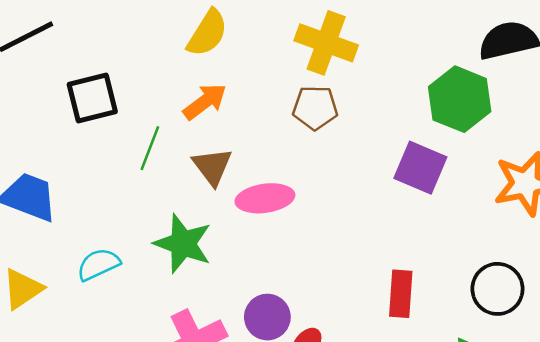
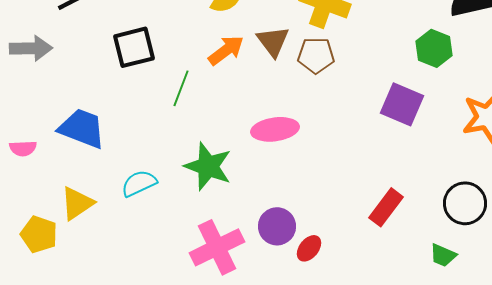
green hexagon: (460, 99) -> (434, 48), size x0.7
brown triangle: (212, 166) -> (273, 41), moved
red rectangle: (401, 294) -> (386, 207), turned 33

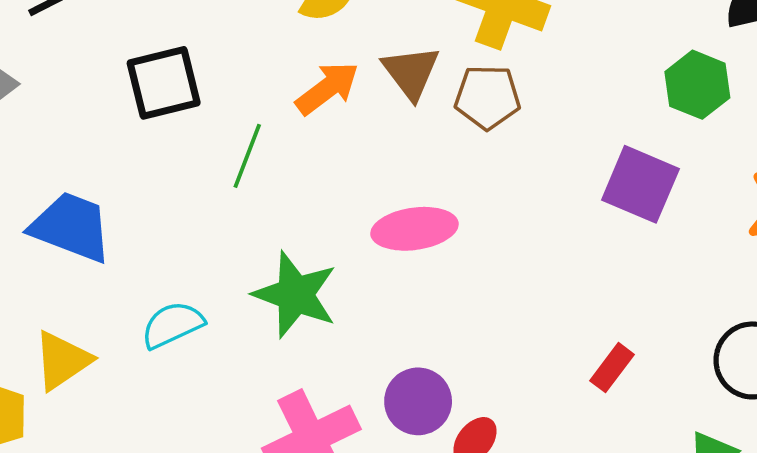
red rectangle: (386, 207) -> (612, 368), size x0.7

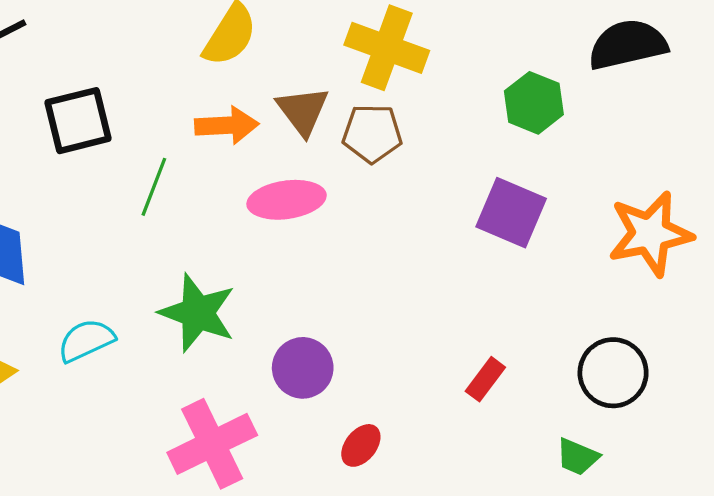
green hexagon: (697, 85) -> (534, 103), moved
orange arrow: (327, 88) -> (227, 125), turned 34
pink ellipse: (414, 229) -> (287, 200), moved
purple circle: (418, 401) -> (303, 368), moved

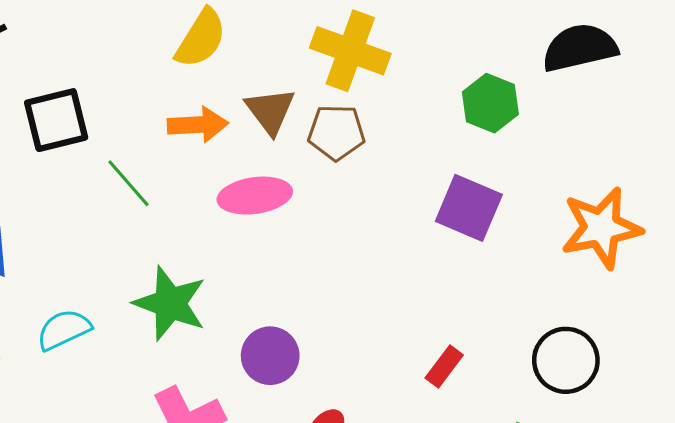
green line: (154, 187) -> (128, 183), turned -62

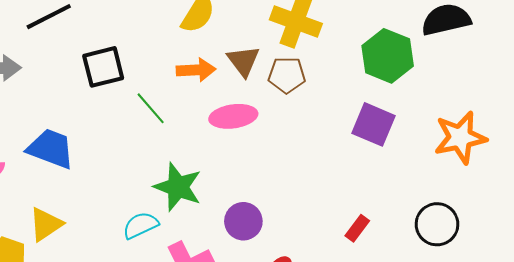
green hexagon: (490, 103) -> (388, 56), size x1.4
cyan semicircle: (64, 330) -> (141, 225), moved

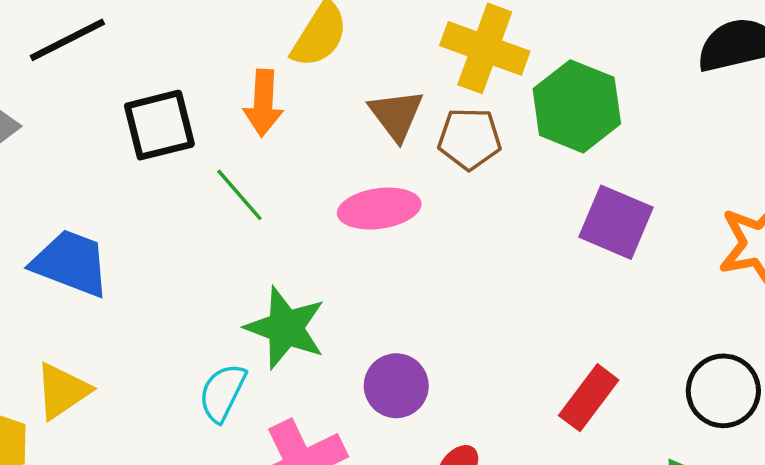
green hexagon: (388, 56) -> (577, 106), moved
orange arrow: (196, 70) -> (263, 103), moved, turned 96
cyan semicircle: (141, 225) -> (222, 393), turned -39
red rectangle: (357, 228) -> (589, 398), size x1.4

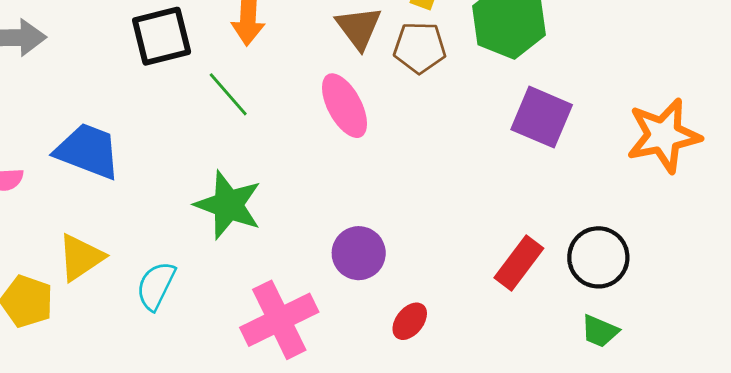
pink ellipse: (379, 209) -> (344, 106), turned 70
green star: (285, 328) -> (228, 205), moved
black circle: (723, 391) -> (598, 257), moved
cyan semicircle: (222, 393) -> (156, 286), moved

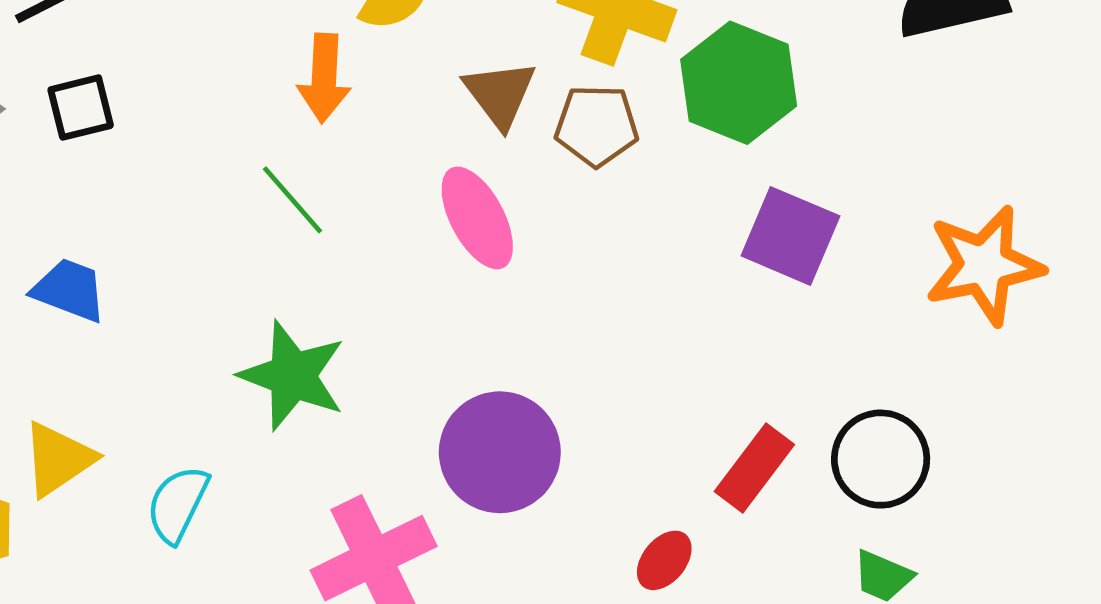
black square: (162, 36) -> (81, 108), moved, size x0.7
blue trapezoid: (88, 151) -> (69, 290), size x0.7
purple circle: (359, 253) -> (500, 452), size x1.4
red ellipse: (410, 321) -> (664, 560), moved

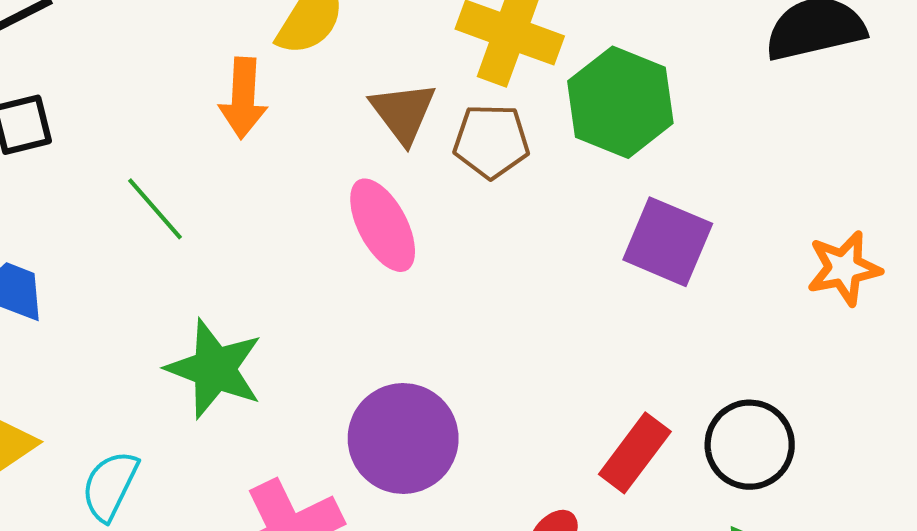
green line: (292, 200) -> (155, 209), moved
orange star: (984, 265) -> (844, 268), size x0.7

